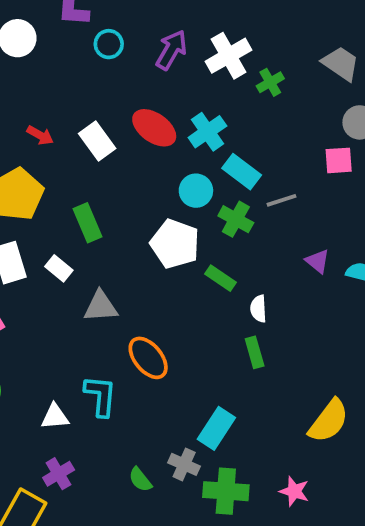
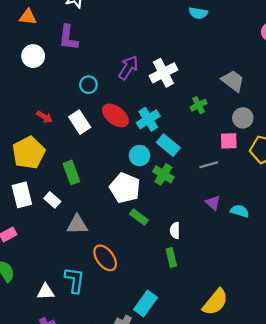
cyan circle: (109, 44) -> (88, 85), moved
green cross: (270, 82) -> (199, 105), moved
gray line: (281, 200) -> (209, 165), moved
green rectangle: (221, 278) -> (139, 217), moved

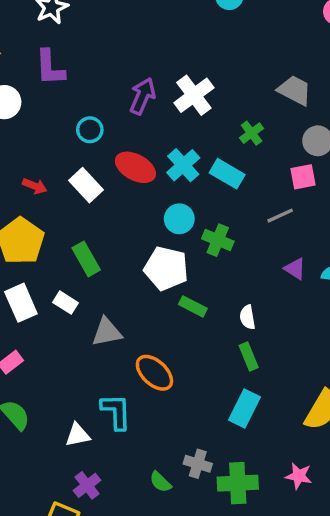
cyan rectangle: (168, 145) -> (227, 174), moved
cyan rectangle: (145, 303) -> (244, 409), moved

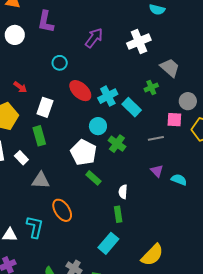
gray trapezoid: (295, 90) -> (170, 68), moved
white cross: (194, 95) -> (139, 42), moved
purple arrow: (143, 96) -> (94, 38), moved
white rectangle: (86, 185) -> (45, 107), moved, turned 48

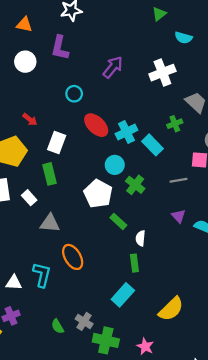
green rectangle: (93, 178) -> (118, 221), moved

